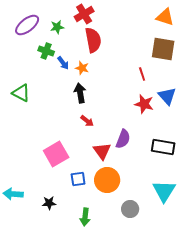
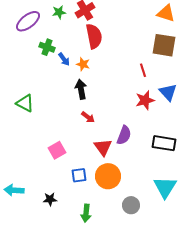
green star: (57, 27) -> (59, 12), moved
green triangle: (21, 93) -> (25, 103), moved
red star: (144, 104) -> (145, 100), turned -30
pink square: (56, 154) -> (57, 150), size x0.7

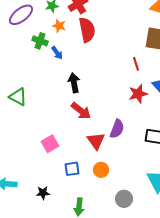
orange star: (83, 64) -> (59, 26), moved
red arrow: (88, 117) -> (81, 111), size x1.5
orange circle: (108, 176) -> (101, 170), size x0.6

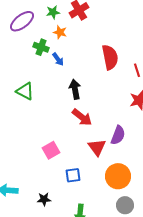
red semicircle: (87, 30) -> (110, 57), moved
green triangle: (18, 97) -> (25, 91), moved
orange circle: (101, 170) -> (118, 176), moved, size x1.6

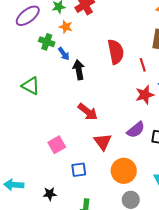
black arrow: (75, 89) -> (79, 70), moved
purple semicircle: (118, 135) -> (136, 130), moved, turned 30

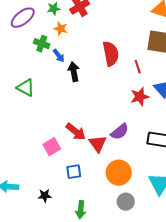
red arrow: (88, 112) -> (76, 132), moved
purple semicircle: (136, 130) -> (120, 132), moved

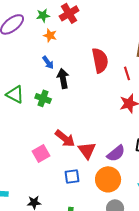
green cross: (42, 44) -> (43, 98), moved
purple semicircle: (120, 132) -> (116, 153), moved
blue square: (74, 172) -> (72, 176), moved

